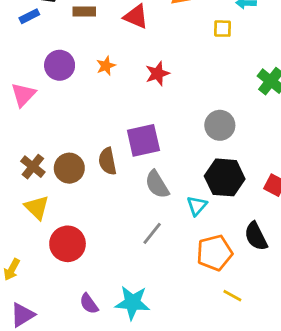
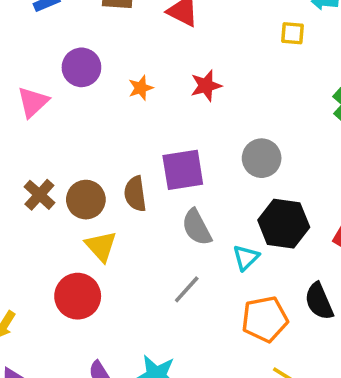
orange star: (106, 66) -> (141, 88), moved
gray circle: (220, 125) -> (262, 158), moved
yellow triangle: (37, 207) -> (101, 246), moved

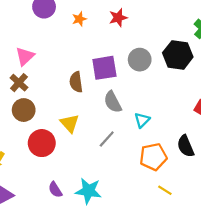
pink triangle: (33, 102) -> (25, 56), moved
gray circle: (262, 158) -> (140, 60), moved
brown circle: (86, 200) -> (24, 110), moved
black hexagon: (284, 224) -> (178, 55), moved
yellow triangle: (101, 246) -> (70, 123), moved

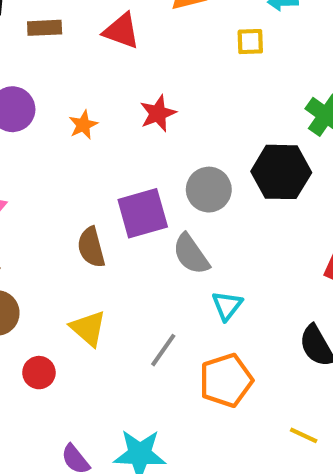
gray semicircle: (113, 102) -> (191, 254), moved
red circle: (42, 143) -> (39, 373), size x0.6
orange pentagon: (153, 157) -> (226, 380), moved
yellow line: (165, 190) -> (304, 435), moved

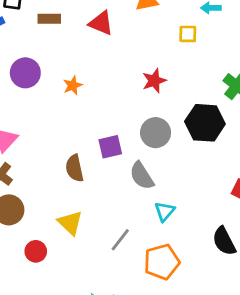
red star: (158, 113) -> (154, 81), moved
purple square: (143, 213) -> (110, 147), size x0.7

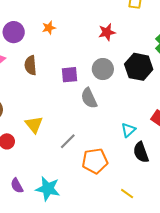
purple circle: (25, 73) -> (14, 32), moved
brown semicircle: (75, 168) -> (31, 65), moved
cyan triangle: (165, 211) -> (128, 130), moved

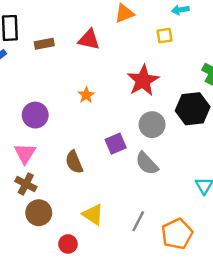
orange star: (49, 28) -> (86, 95), moved
red star: (107, 32) -> (143, 81), size x1.5
brown semicircle: (31, 65) -> (74, 162), moved

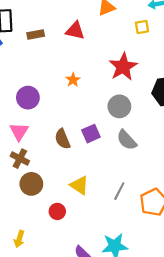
gray circle: (152, 125) -> (119, 106), moved
purple square: (116, 144) -> (91, 134), moved

